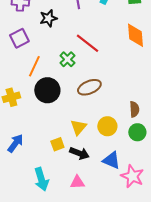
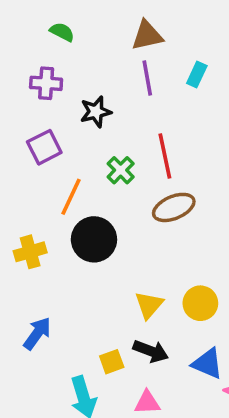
red line: (87, 43) -> (165, 156), turned 40
green cross: (67, 59) -> (121, 170), moved
brown ellipse: (89, 87) -> (174, 207), moved
yellow square: (57, 144) -> (112, 362), moved

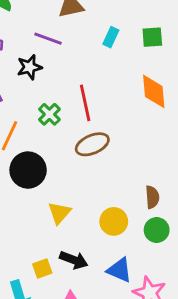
purple line: (147, 78) -> (48, 39), moved, turned -60
yellow triangle: (149, 305) -> (59, 213), moved

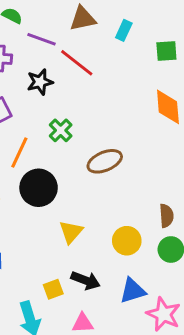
cyan rectangle: (111, 37) -> (124, 30), moved
purple line: (48, 39) -> (41, 39), moved
red line: (85, 103) -> (77, 63), moved, turned -40
blue triangle: (119, 270) -> (133, 291), turned -40

